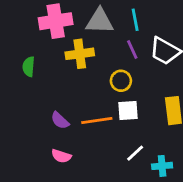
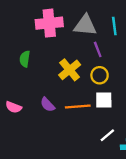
purple line: (132, 50) -> (98, 49), moved
yellow cross: (80, 54) -> (70, 70), moved, turned -35
pink semicircle: (61, 156) -> (14, 107), moved

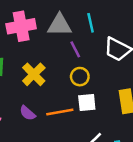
yellow cross: (70, 70) -> (34, 74), moved

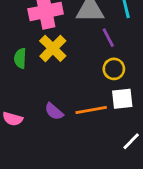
yellow cross: (34, 74) -> (53, 48), moved

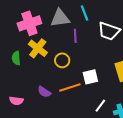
purple line: (108, 38) -> (75, 36), turned 32
yellow circle: (114, 69) -> (62, 60), moved

